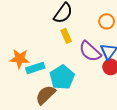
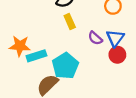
purple semicircle: (90, 51) -> (95, 38), size x0.6

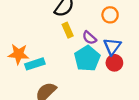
purple semicircle: (95, 38) -> (89, 38), moved
cyan pentagon: (65, 66) -> (87, 58), moved

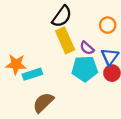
yellow rectangle: (68, 30) -> (65, 40), size x1.6
cyan pentagon: (87, 58) -> (85, 69), turned 30

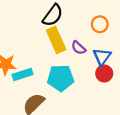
cyan pentagon: (85, 69) -> (61, 78), moved

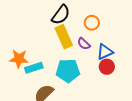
orange circle: (100, 24) -> (92, 23), moved
blue triangle: (102, 57) -> (105, 52), turned 30

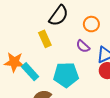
yellow rectangle: (64, 37) -> (45, 39), moved, size x0.7
cyan rectangle: (34, 68) -> (30, 72), turned 66

